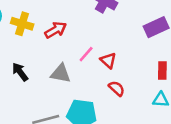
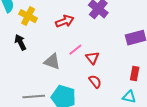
red arrow: (56, 30) -> (65, 21), moved
black arrow: (20, 72) -> (20, 42), moved

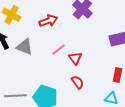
gray triangle: (52, 62) -> (24, 47), moved

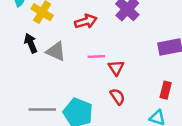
pink line: (58, 50) -> (96, 56), turned 32

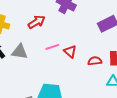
red semicircle: (117, 97) -> (95, 61), moved, turned -48

